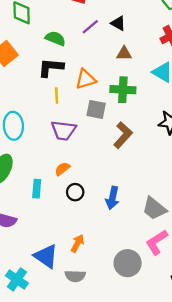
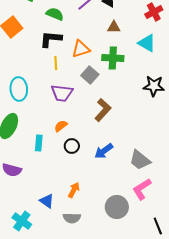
gray square: (96, 109) -> (90, 75), turned 30
brown L-shape: (123, 135) -> (103, 110), moved
blue arrow: (112, 198) -> (104, 151), turned 42
blue triangle: (46, 256) -> (47, 201), size x0.7

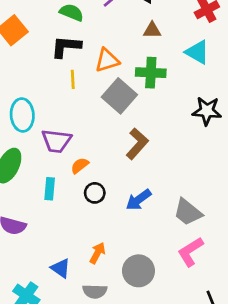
gray square: (90, 75) -> (119, 96), size x1.4
purple trapezoid: (62, 93) -> (56, 141), moved
gray circle: (117, 207) -> (138, 271), moved

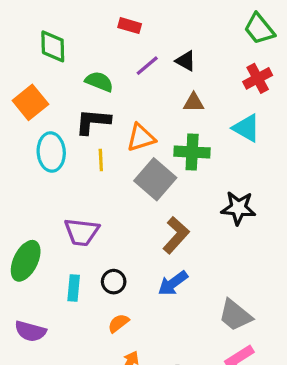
black star: (207, 111) -> (238, 208), moved
cyan ellipse: (22, 115) -> (51, 152), moved
orange semicircle: (80, 166) -> (118, 323), moved
black circle: (95, 193) -> (114, 282), moved
blue arrow: (138, 200) -> (173, 283), moved

